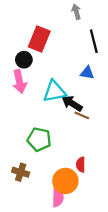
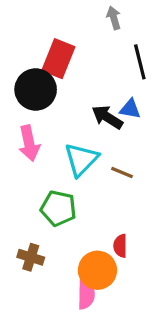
black circle: (24, 60) -> (36, 89), size x1.6
pink arrow: (20, 82) -> (29, 143), moved
cyan triangle: (54, 91) -> (81, 160), moved, turned -35
black arrow: (72, 103) -> (107, 117), moved

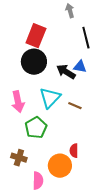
black circle: (36, 89) -> (34, 62), moved
pink arrow: (29, 143) -> (18, 102), moved
green pentagon: (58, 208) -> (36, 128), turned 30
pink semicircle: (86, 295) -> (38, 181), moved

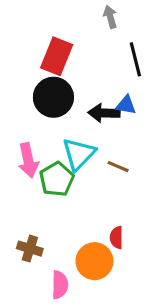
black arrow: (66, 72) -> (104, 113), turned -30
green pentagon: (36, 128) -> (57, 179), moved

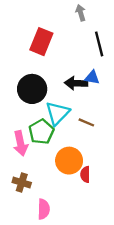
black circle: (53, 97) -> (32, 89), moved
pink arrow: (28, 160) -> (21, 143), moved
orange circle: (94, 261) -> (69, 161), moved

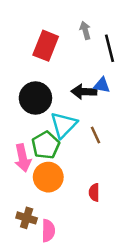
gray arrow: (81, 13) -> (85, 30), moved
brown line: (86, 122) -> (95, 135), turned 42
orange circle: (69, 161) -> (48, 177), moved
brown cross: (22, 183) -> (27, 218), moved

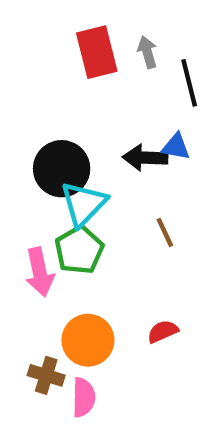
red rectangle: (46, 46) -> (97, 52), moved, turned -36
cyan triangle: (64, 125) -> (84, 204), moved
orange circle: (48, 177) -> (88, 340), moved
red semicircle: (94, 192) -> (163, 331), turned 66

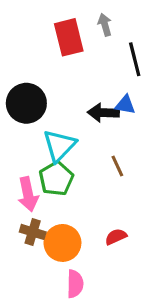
gray arrow: (147, 52) -> (105, 25), moved
black circle: (62, 169) -> (26, 103), moved
brown cross: (46, 375) -> (33, 232), moved
pink semicircle: (84, 397) -> (75, 284), moved

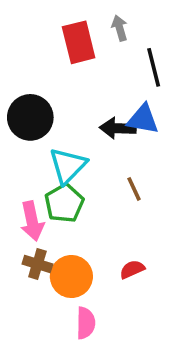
blue triangle: (125, 105) -> (143, 119), size x1.4

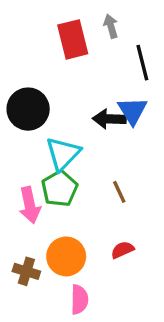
blue triangle: (143, 119) -> (132, 111), turned 48
brown line: (134, 189) -> (119, 192), moved
brown cross: (37, 264) -> (26, 271), moved

